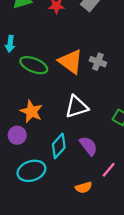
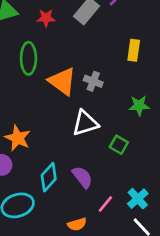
green ellipse: (34, 65) -> (28, 58), moved, turned 68
white triangle: (77, 107) -> (85, 123), moved

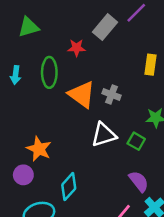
red star: (46, 18) -> (77, 48), moved
green square: (119, 145) -> (136, 141), moved
purple semicircle: (82, 177) -> (139, 181), moved

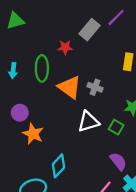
green triangle: (29, 27) -> (15, 21), moved
purple circle: (23, 175) -> (20, 113), moved

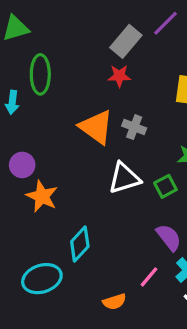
red star: (65, 47) -> (119, 76), moved
green ellipse: (42, 68) -> (40, 74), moved
green square: (116, 127) -> (165, 186), turned 32

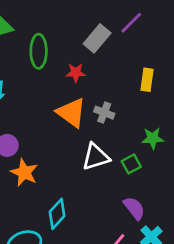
green ellipse: (40, 74) -> (39, 51), moved
red star: (119, 76) -> (76, 73), moved

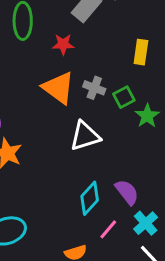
green star: (153, 138) -> (147, 116), turned -30
green square: (131, 164) -> (124, 97), moved
cyan diamond: (57, 214) -> (90, 198), moved

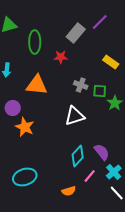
yellow rectangle: (141, 52) -> (111, 62), turned -63
orange triangle: (58, 88) -> (37, 85), moved, turned -30
green square: (124, 97) -> (100, 91), turned 32

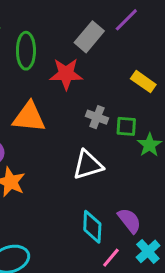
red star: (61, 57) -> (66, 74), size x1.5
cyan diamond: (78, 156) -> (92, 227), turned -40

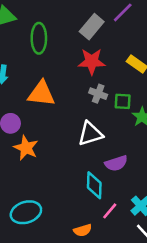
red star: (66, 74) -> (92, 61), moved
purple semicircle: (129, 221) -> (116, 163), moved, turned 110

